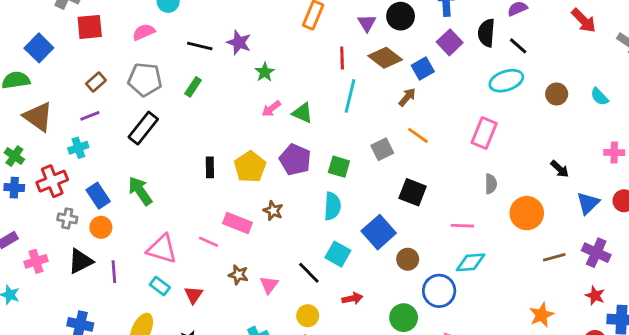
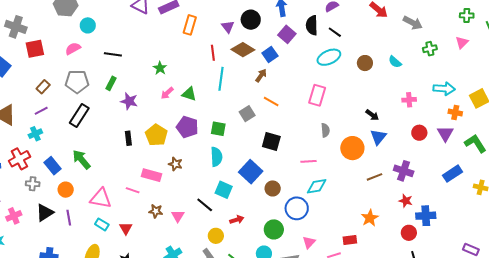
purple star: (239, 42) -> (129, 101), moved
blue triangle: (588, 203) -> (378, 137), moved
orange circle: (101, 227) -> (66, 190), moved
yellow circle: (308, 316) -> (216, 236), moved

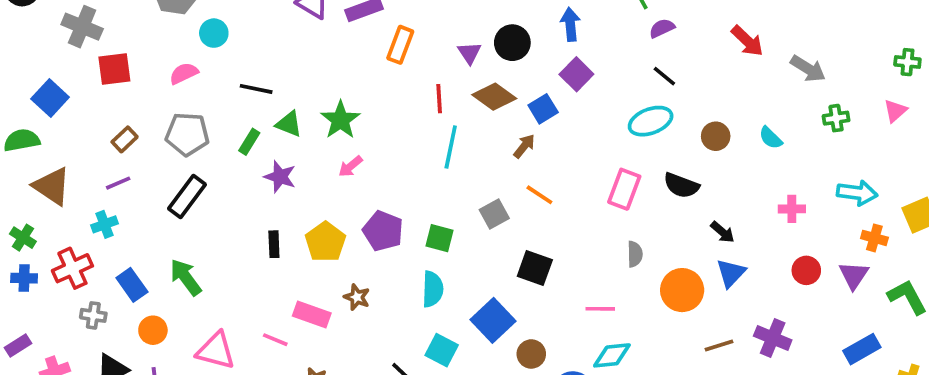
black semicircle: (312, 25) -> (681, 185), moved, turned -72
green star: (160, 68) -> (340, 120), size x1.5
green triangle: (189, 94) -> (289, 124), moved

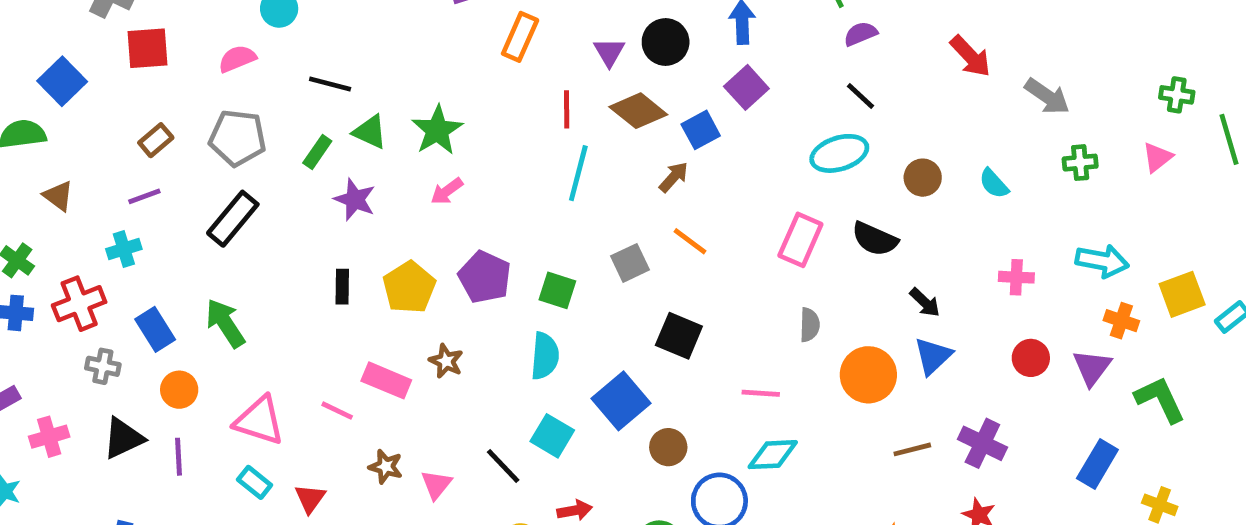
brown triangle: (52, 186) -> (58, 196), size x0.6
blue rectangle: (862, 349) -> (1097, 464), turned -33

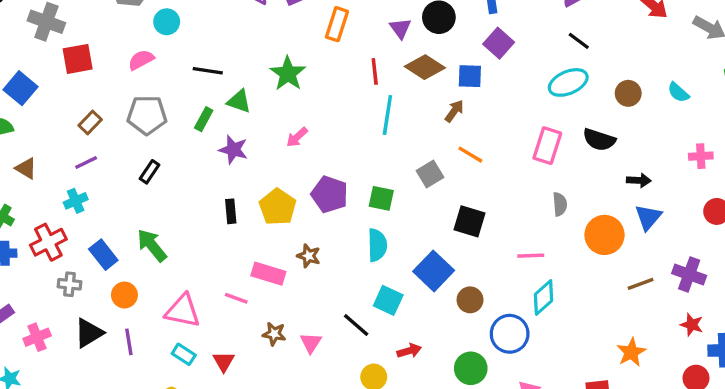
green star: (437, 130) -> (288, 74), moved
blue square: (701, 130) -> (470, 76), turned 36
black rectangle: (233, 219) -> (150, 172), size x0.6
black arrow: (925, 302) -> (639, 180), turned -35
cyan diamond: (773, 455) -> (544, 298), turned -33

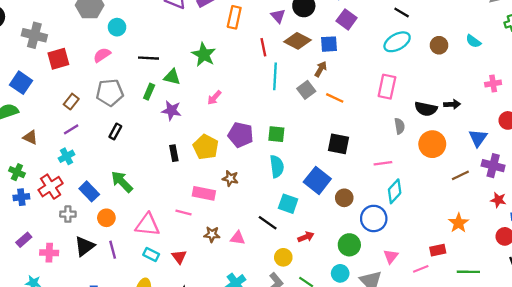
black semicircle: (599, 140) -> (426, 109), moved
gray square: (430, 174) -> (306, 90), moved
blue triangle: (648, 217) -> (478, 138), moved
pink cross: (37, 337) -> (49, 253), turned 30
pink triangle: (311, 343) -> (238, 238), turned -49

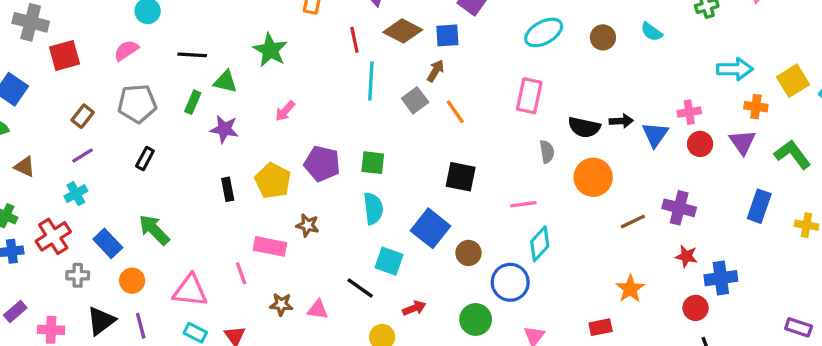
pink cross: (493, 83) -> (689, 112), moved
orange line: (335, 98) -> (455, 112), turned 30
blue triangle: (478, 138) -> (655, 135), moved
pink line: (183, 212) -> (241, 273), turned 56

